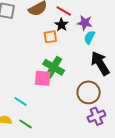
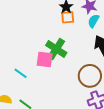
orange square: (50, 37) -> (68, 17), moved
cyan line: (20, 101) -> (21, 73), moved

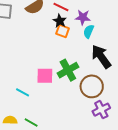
orange square: (68, 17) -> (63, 31), turned 32
green cross: (56, 49) -> (68, 70), moved, turned 35

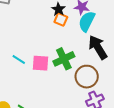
cyan semicircle: (89, 31) -> (87, 21), size x1.5
cyan line: (23, 92) -> (19, 60), moved

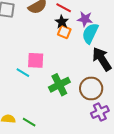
green cross: (64, 59) -> (59, 85), moved
pink square: (41, 63) -> (36, 60), moved

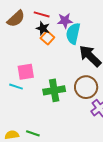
orange square: (64, 32) -> (47, 38), turned 32
green cross: (59, 85) -> (54, 90), turned 30

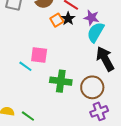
orange square: (47, 38) -> (57, 20), moved

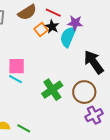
cyan semicircle: (96, 32) -> (68, 37), moved
pink square: (39, 55) -> (17, 66), moved
green cross: (61, 81) -> (52, 90), turned -35

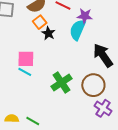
black star: (52, 27) -> (48, 33), moved
orange square: (41, 29) -> (40, 22), moved
purple cross: (94, 115) -> (103, 108), turned -30

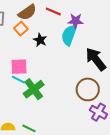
orange square: (40, 22) -> (21, 29), moved
green cross: (61, 83) -> (34, 89), moved

